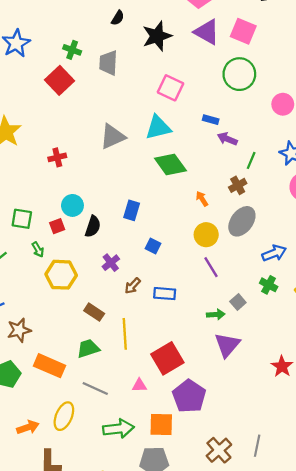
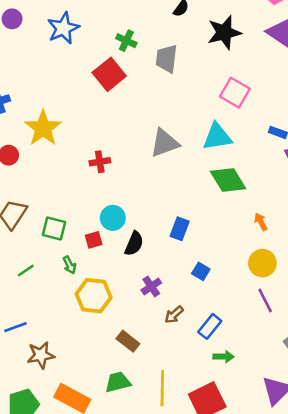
blue rectangle: (165, 294) -> (210, 326), turned -60
green arrow: (216, 314) -> (224, 357), moved
yellow line: (125, 334) -> (162, 388), moved

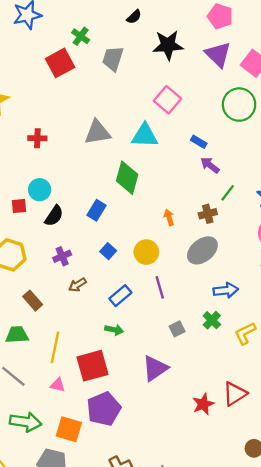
green diamond: (228, 180) -> (127, 178), moved, turned 36
yellow circle: (262, 263) -> (146, 252), moved
blue rectangle: (210, 326) -> (120, 296), moved

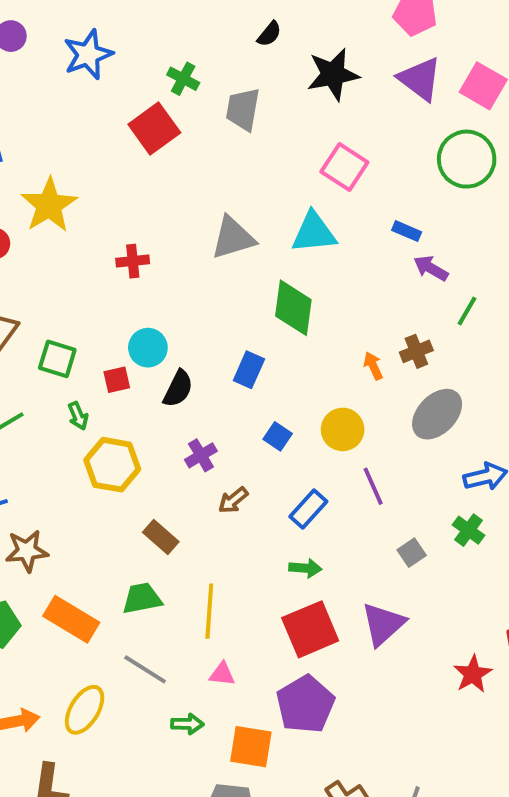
brown cross: (208, 214) -> (416, 351), moved
red square: (93, 366) -> (310, 629), moved
green arrow: (26, 422) -> (187, 724), moved, size x0.6

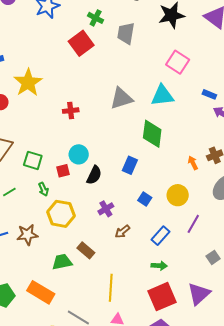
purple line: (373, 486) -> (193, 224), turned 54
brown star: (27, 551) -> (27, 235), moved
green trapezoid: (142, 598) -> (62, 262), moved

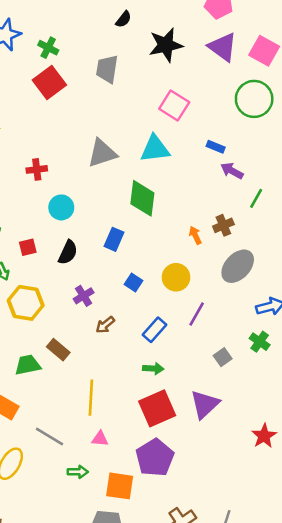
green cross: (96, 18) -> (48, 48), moved
cyan circle: (79, 154) -> (61, 207), moved

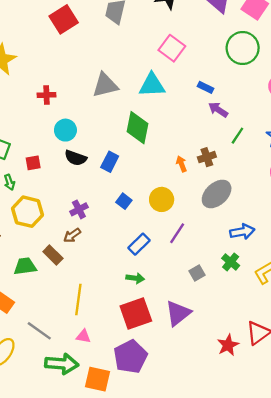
black semicircle: (68, 252) -> (76, 158), moved, turned 80
brown arrow: (105, 325) -> (72, 235), moved
green arrow: (78, 472) -> (62, 364), size x1.8

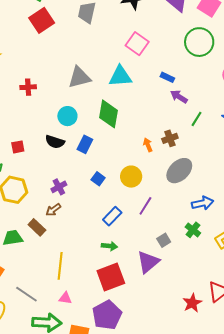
cyan circle: (65, 130) -> (67, 116), moved
purple triangle: (178, 313) -> (148, 262), moved

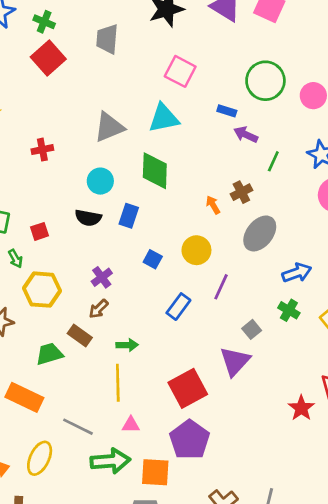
green circle: (199, 42) -> (265, 81), moved
green arrow: (110, 246) -> (127, 345), moved

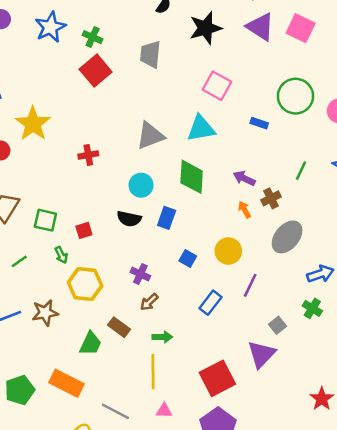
purple arrow: (246, 135) -> (244, 178), moved
purple cross: (102, 277) -> (140, 274), turned -30
brown arrow: (99, 309) -> (149, 302), moved
green trapezoid: (49, 354) -> (90, 344), turned 130

